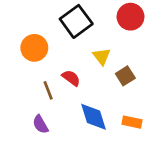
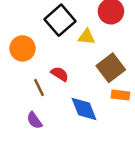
yellow triangle: (102, 56) -> (87, 37), moved, turned -42
brown square: (125, 76) -> (111, 68), size x1.5
orange rectangle: (132, 122) -> (120, 95), moved

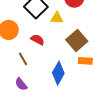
red semicircle: (60, 74) -> (38, 40), moved
blue diamond: (84, 109) -> (58, 73), turned 55

